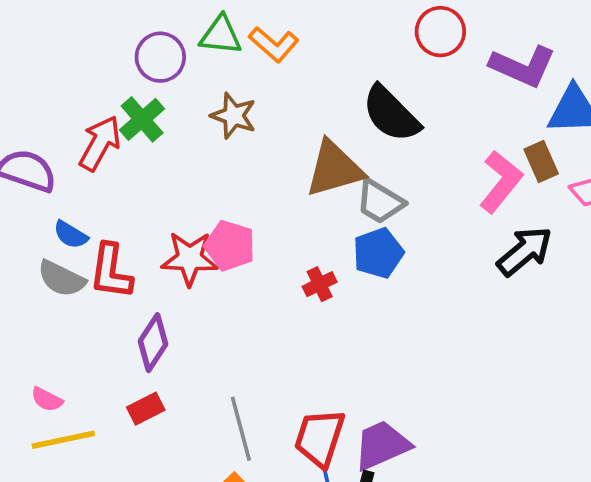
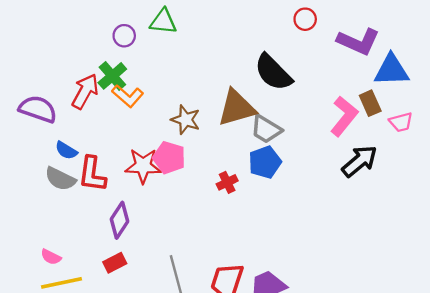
red circle: (440, 32) -> (305, 19), size x0.7
orange L-shape: (274, 44) -> (128, 96), moved
purple circle: (160, 57) -> (124, 36), size x0.7
brown star: (234, 116) -> (186, 120), moved

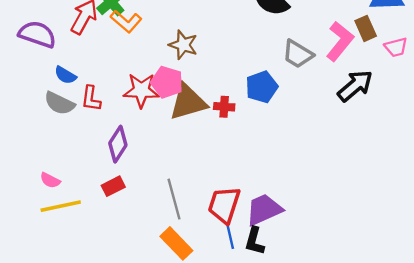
brown triangle: (237, 108) -> (188, 102), moved
gray trapezoid: (266, 129) -> (298, 54), moved
red L-shape: (92, 174) -> (91, 99), size x0.7
red cross: (227, 182) -> (224, 107), turned 30

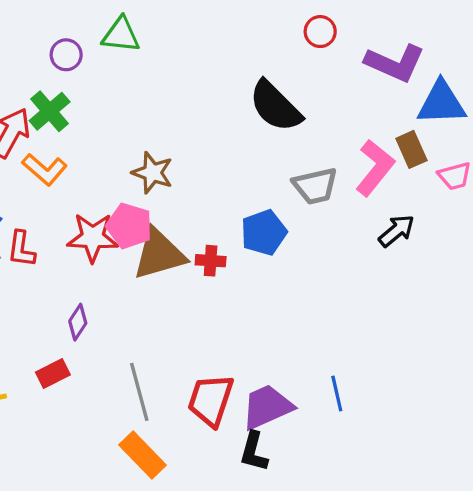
orange L-shape: (126, 21) -> (45, 169), moved
gray trapezoid: (298, 54) -> (315, 186), turned -44
black arrow: (355, 86) -> (397, 231), size x0.7
purple diamond: (118, 144) -> (78, 322), moved, size x0.7
blue line: (230, 236) -> (337, 393), moved

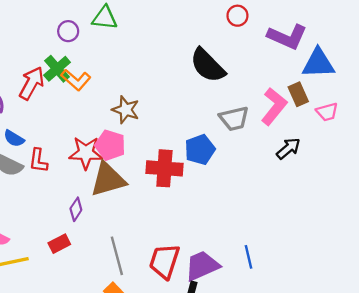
orange L-shape: (45, 169) -> (76, 80), moved
brown triangle: (159, 254) -> (108, 179), moved
red cross: (211, 261) -> (164, 168), size x1.8

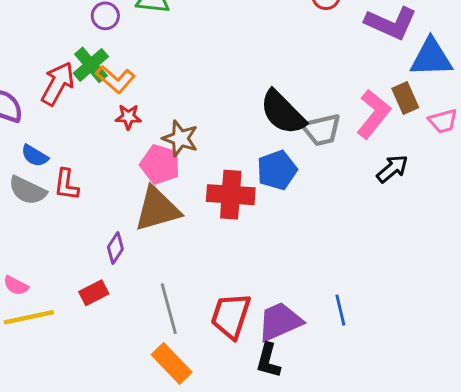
black semicircle: (208, 65) -> (283, 112), moved
brown star: (126, 110) -> (180, 138), moved
red star: (86, 153) -> (128, 117), moved, size x0.6

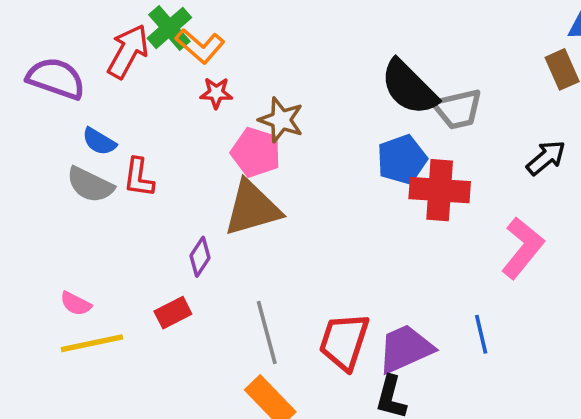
pink L-shape: (374, 114) -> (523, 248), moved
red cross: (231, 195) -> (440, 190), moved

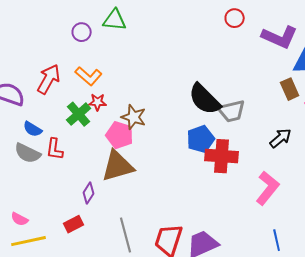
green cross: (169, 28) -> (79, 114), moved
blue line: (481, 334) -> (277, 240), moved

